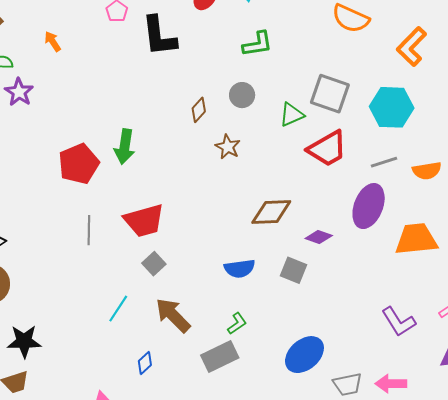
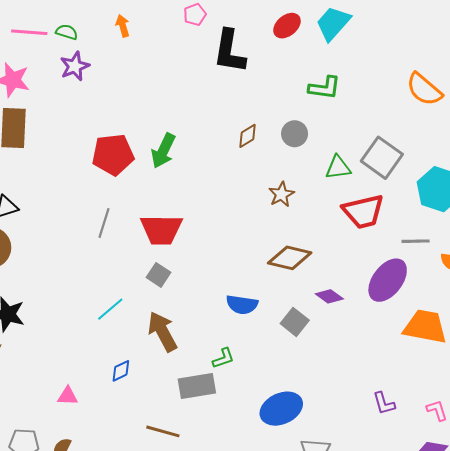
brown star: (228, 147) -> (281, 194), moved
gray square: (154, 264) -> (158, 275), turned -30
purple L-shape: (399, 322) -> (384, 403), size x0.7

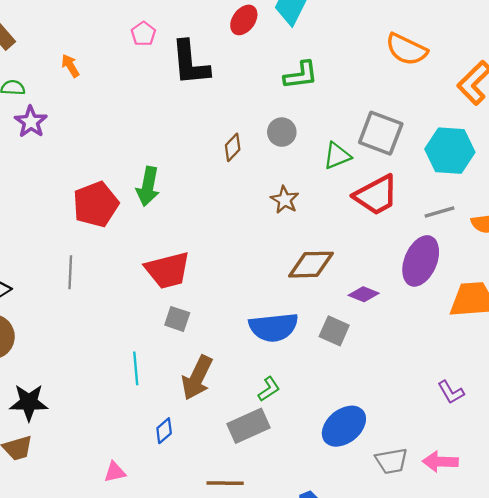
gray line: (104, 223) -> (70, 272), moved
blue semicircle: (242, 305) -> (274, 327), size x1.4
cyan line: (110, 309) -> (136, 368), turned -40
brown arrow: (162, 332) -> (197, 378), turned -111

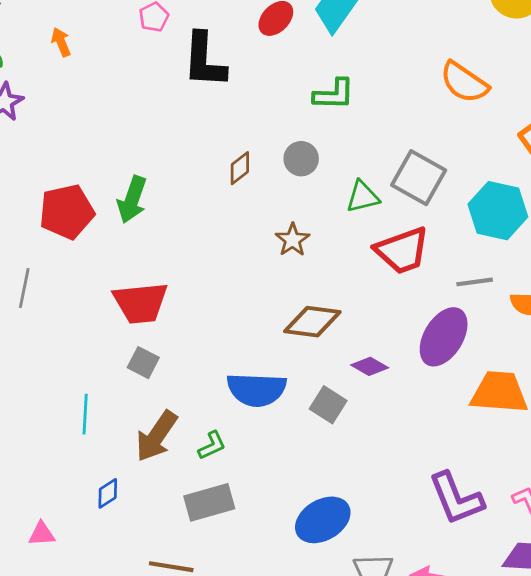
green L-shape: (269, 389) -> (212, 446), moved
purple L-shape: (451, 392) -> (456, 499), size x1.8

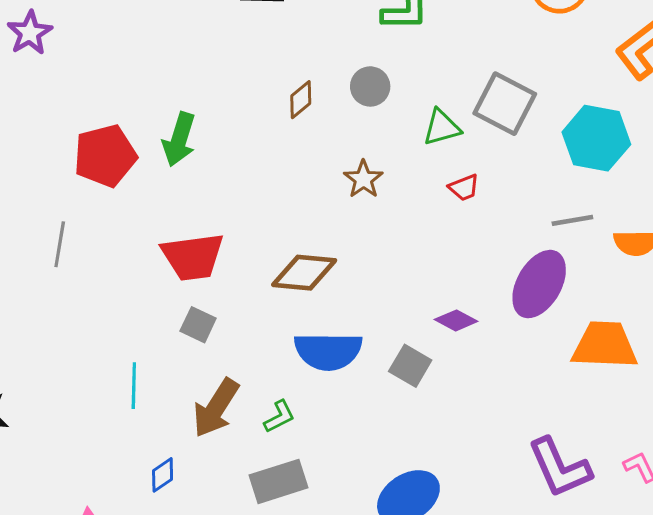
red trapezoid: (402, 250) -> (464, 187), moved, size x0.5
brown diamond: (312, 322) -> (304, 273), moved

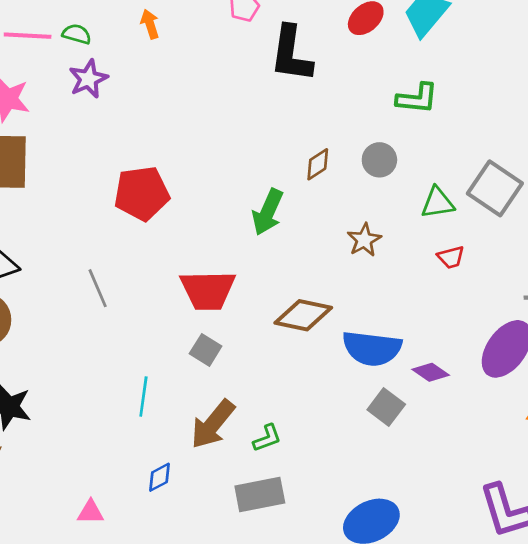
green arrow: (179, 139) -> (268, 212), moved
gray line: (60, 244) -> (98, 288), moved, turned -39
blue semicircle: (328, 351) -> (372, 348), moved

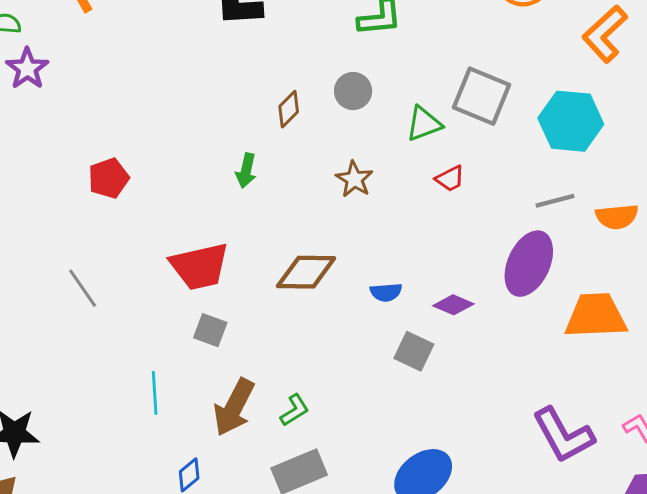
red pentagon: (142, 193) -> (109, 178), size x0.7
green arrow: (268, 212) -> (246, 171), size x0.7
blue semicircle: (372, 348) -> (386, 292), size x0.5

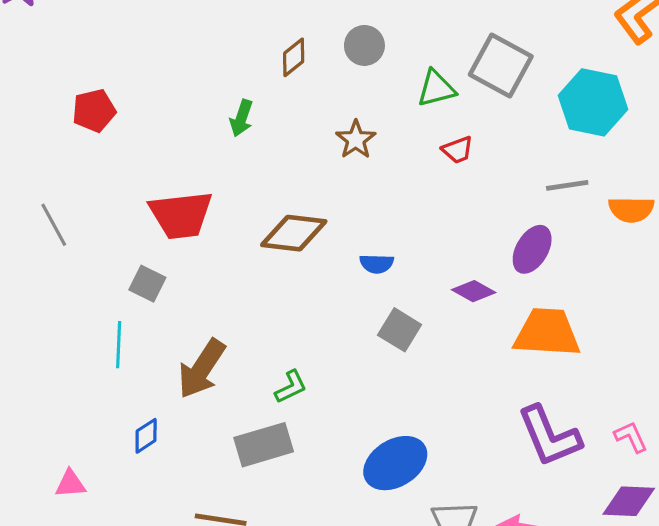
purple ellipse: (529, 264) -> (532, 249), size x0.7
purple diamond: (453, 305) -> (474, 291), moved
orange trapezoid: (596, 316) -> (547, 333), moved
gray square: (210, 330) -> (147, 284), moved
green L-shape: (295, 410) -> (291, 387), moved

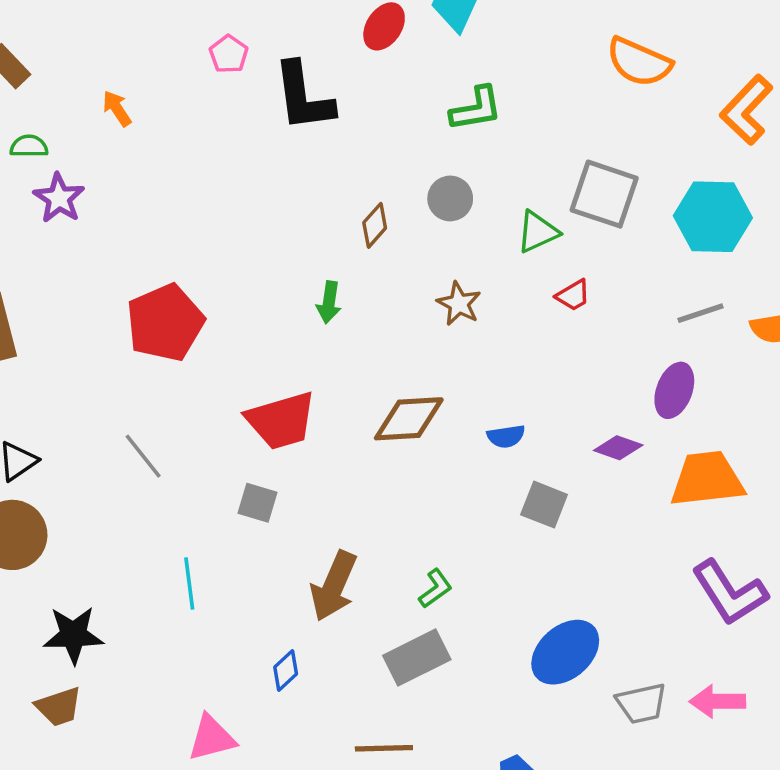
red pentagon: (94, 111) -> (165, 323), size x1.6
cyan line: (119, 345) -> (189, 584), moved
pink triangle: (70, 484) -> (212, 738), size x1.4

